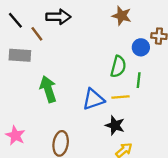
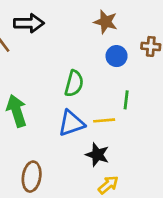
blue circle: (141, 47) -> (117, 56), moved
green semicircle: (118, 67) -> (74, 83), moved

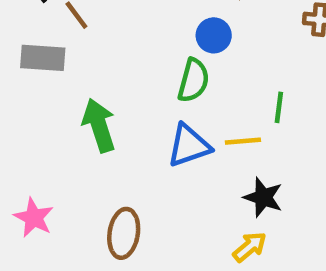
blue circle: (117, 56) -> (214, 35), moved
black star: (97, 155) -> (263, 197), moved

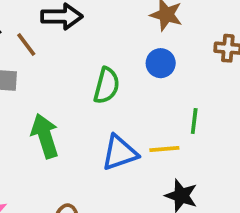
blue circle: (214, 35) -> (161, 63), moved
green semicircle: (193, 80) -> (107, 86), moved

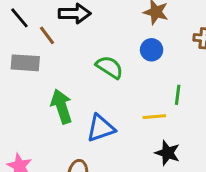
green semicircle: (107, 86) -> (109, 67), turned -72
blue triangle: (120, 153) -> (101, 128), moved

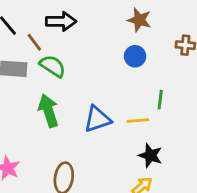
green semicircle: (109, 67) -> (53, 66), moved
blue triangle: (101, 128) -> (97, 119), moved

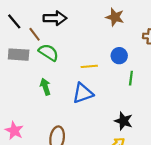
blue circle: (135, 56) -> (119, 56), moved
green arrow: (48, 111) -> (45, 87), size x0.7
yellow line: (138, 121) -> (89, 66), moved

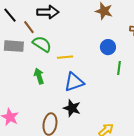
yellow line: (89, 66) -> (65, 57), moved
black star: (123, 121) -> (72, 108), moved

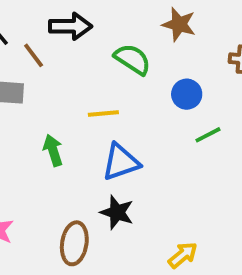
green semicircle: (42, 44) -> (132, 59), moved
green line: (119, 68) -> (208, 135), turned 56

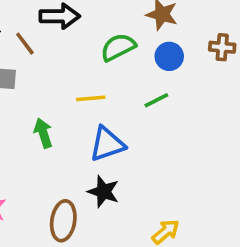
green semicircle: (132, 59) -> (118, 47), turned -60
blue circle: (187, 94) -> (169, 56), moved
green line: (208, 135) -> (156, 100), moved

